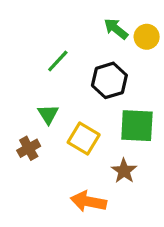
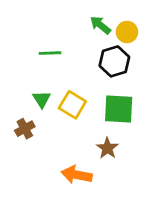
green line: (58, 61) -> (50, 53), turned 45
black hexagon: (109, 80) -> (114, 61), moved
yellow square: (84, 139) -> (72, 105), moved

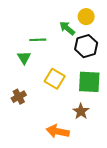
green arrow: (100, 25) -> (67, 28), moved
yellow circle: (127, 32) -> (86, 17), moved
green triangle: (42, 99) -> (24, 58), moved

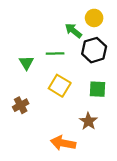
green line: (38, 40) -> (55, 54), moved
green square: (89, 82) -> (98, 89), size x0.7

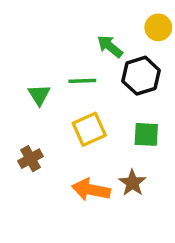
yellow circle: (94, 18) -> (158, 27), moved
yellow square: (60, 86) -> (89, 129), turned 35
orange arrow: (63, 143) -> (91, 190), moved

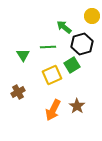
green square: (146, 134) -> (72, 65), moved, turned -35
orange arrow: (91, 190) -> (53, 110), turned -75

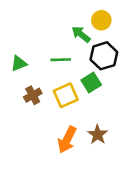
yellow circle: (92, 16) -> (101, 20), moved
green triangle: (23, 55) -> (19, 63), moved, turned 40
brown cross: (18, 92) -> (33, 95), moved

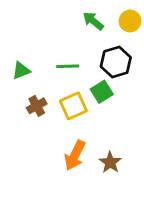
yellow circle: (101, 20) -> (130, 21), moved
green arrow: (81, 34) -> (93, 21), moved
brown star: (98, 135) -> (110, 162), moved

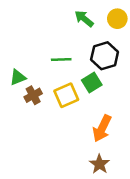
green triangle: (21, 71) -> (18, 77), moved
orange arrow: (75, 155) -> (102, 128), moved
brown star: (110, 162) -> (99, 164), moved

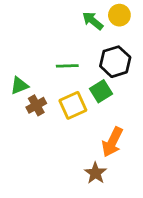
yellow circle: (117, 19) -> (119, 15), moved
brown star: (99, 164) -> (95, 173), moved

